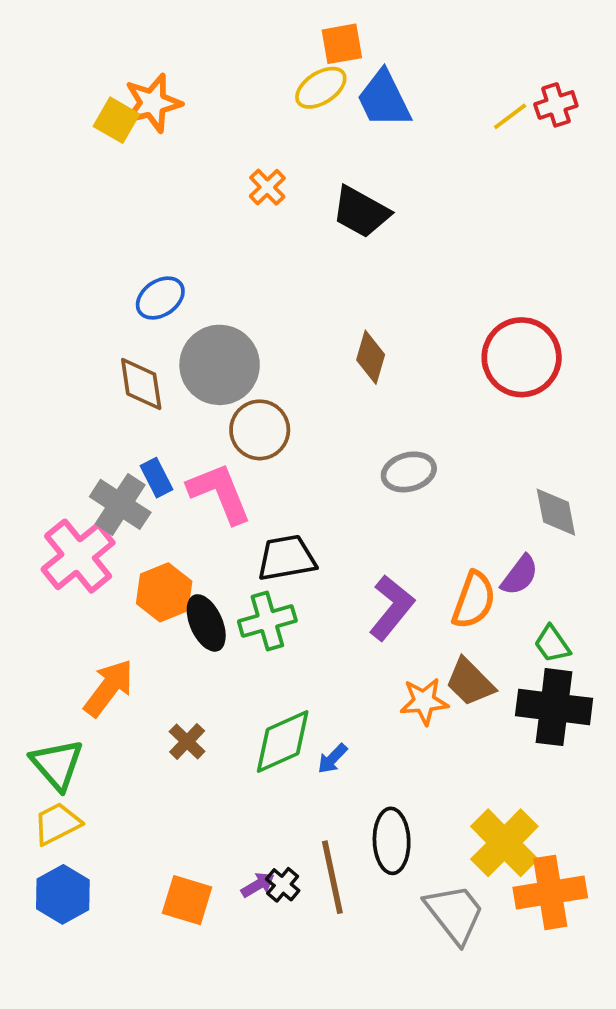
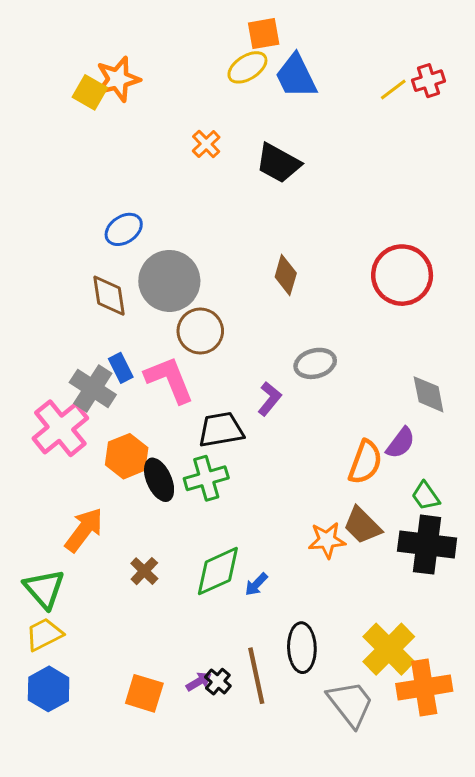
purple L-shape: (392, 608) -> (270, 399), moved, size x0.7

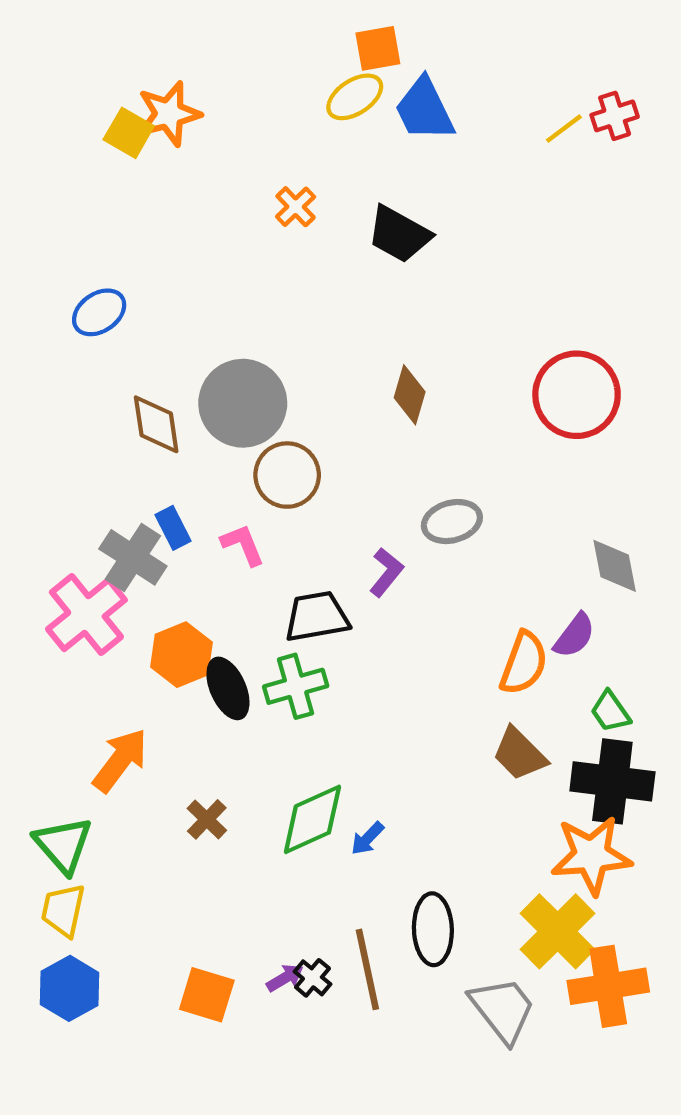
blue ellipse: (124, 229) -> (99, 312), moved
pink L-shape: (169, 380) -> (243, 545), size x0.6
orange star: (327, 540) -> (591, 855), moved, size x1.5
yellow trapezoid: (44, 634) -> (63, 910), turned -51

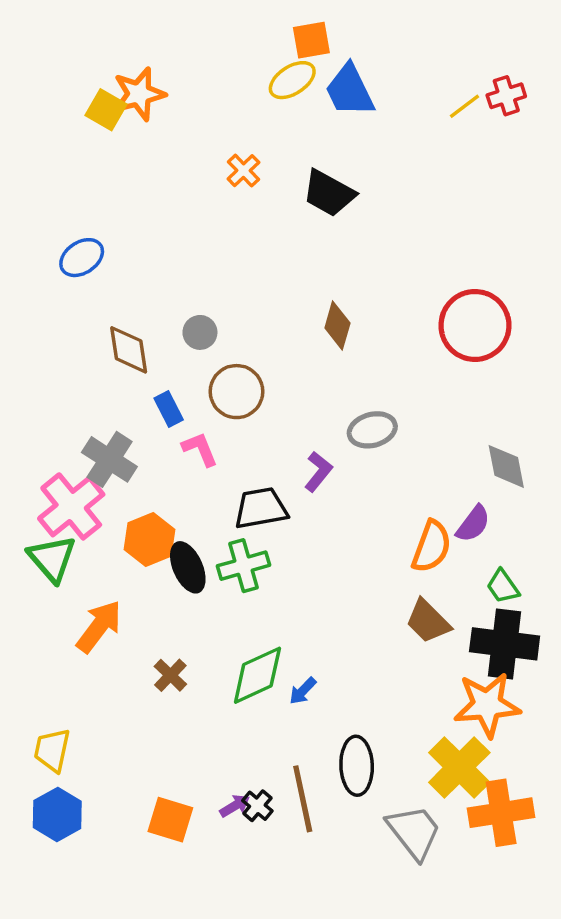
gray circle: (243, 403) -> (200, 332), size x0.5
blue rectangle: (173, 528) -> (169, 409), moved
green triangle: (63, 845) -> (52, 559), moved

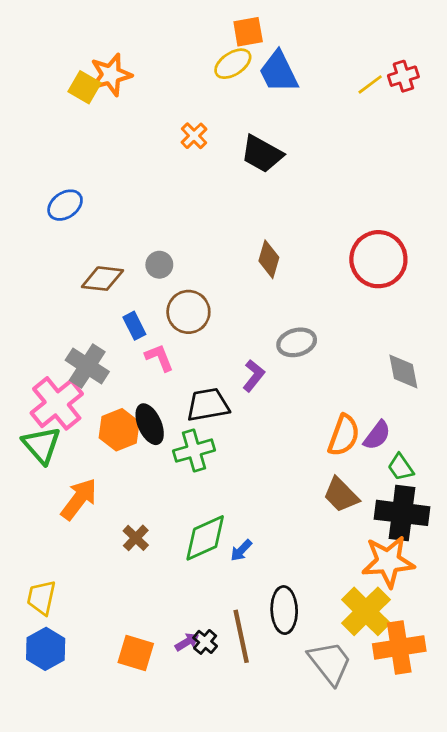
brown diamond: (129, 350) -> (102, 279), turned -75
purple semicircle: (473, 524) -> (377, 435), moved
black ellipse: (188, 567) -> (150, 424), moved

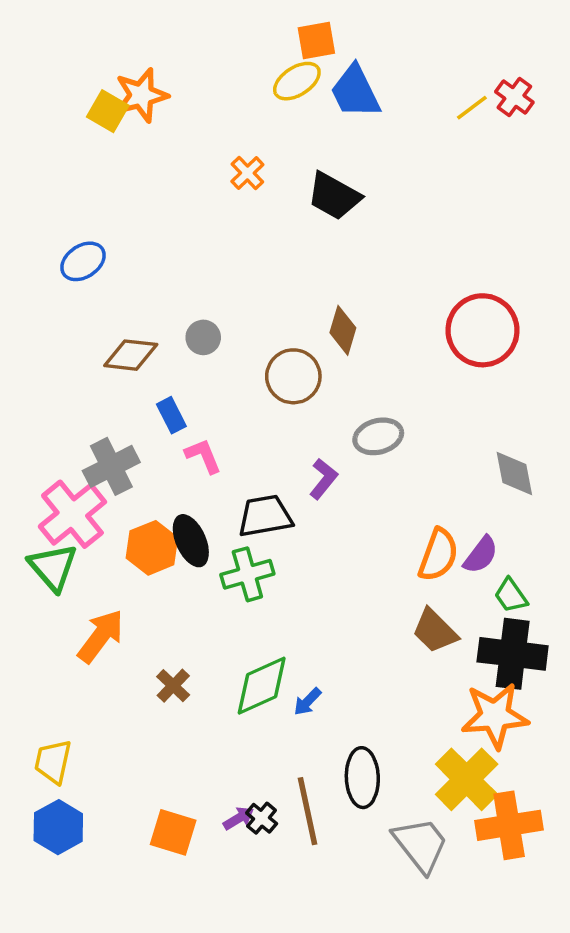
red cross: (403, 76) -> (514, 97), turned -36
brown circle: (188, 312) -> (293, 376), moved
gray cross: (87, 366) -> (111, 466), turned 30

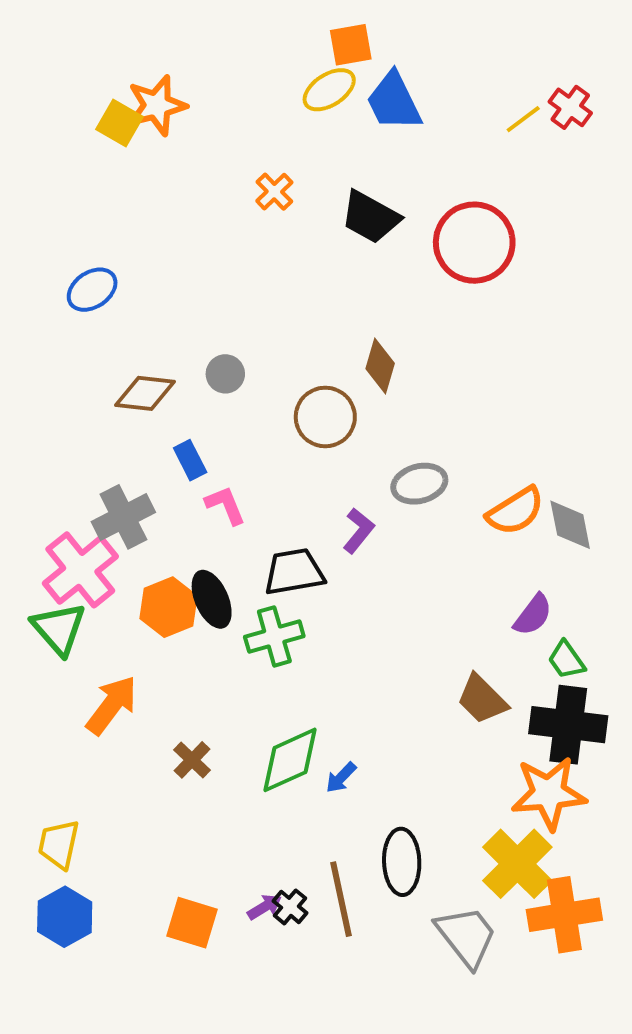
red circle: (483, 330) -> (474, 243), moved
orange semicircle: (438, 555) -> (515, 511), moved, turned 38

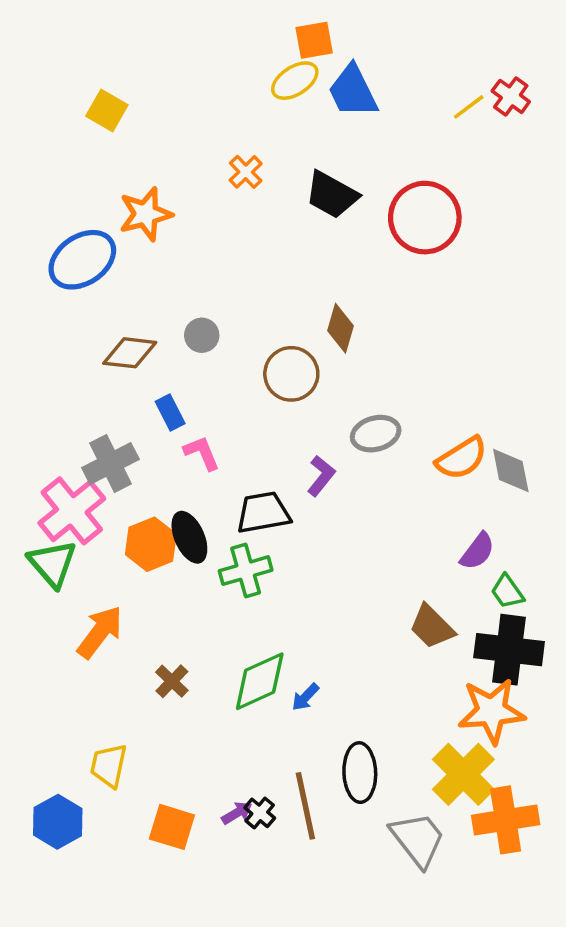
orange star: (157, 105) -> (146, 214), moved
blue ellipse: (92, 290) -> (82, 260), size x1.5
yellow trapezoid: (59, 844) -> (109, 766), moved

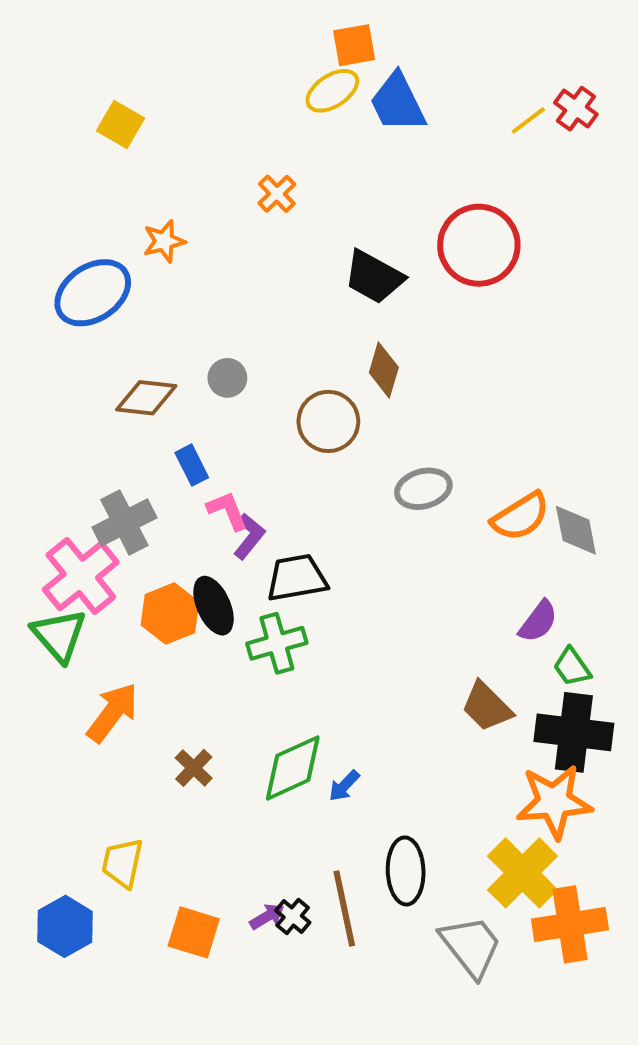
black trapezoid: (332, 195) -> (374, 277), moved
orange star: (146, 214) -> (164, 241), size x0.7
purple L-shape: (321, 476) -> (249, 536), moved

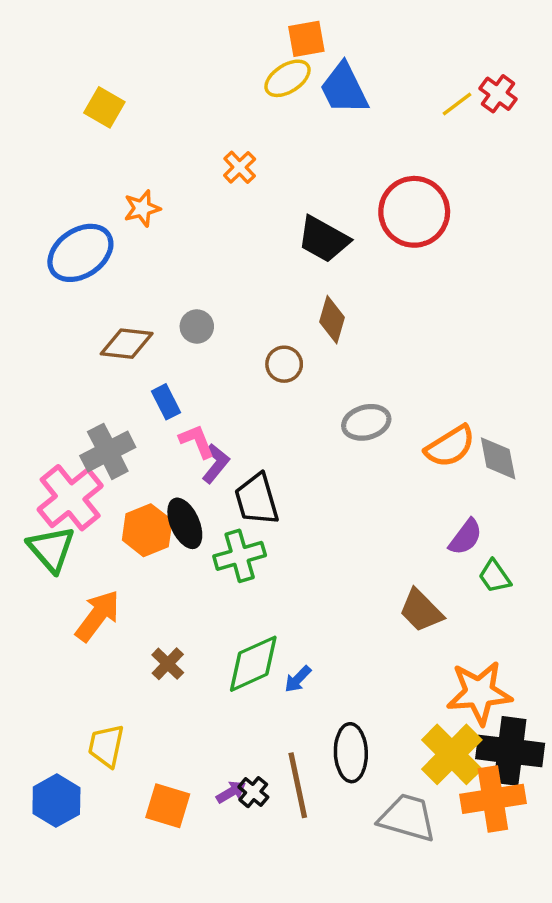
brown circle: (328, 421) -> (284, 364), size x0.7
black trapezoid: (297, 578) -> (257, 499), turned -96
black cross: (574, 732) -> (510, 751), moved
gray trapezoid: (471, 946) -> (407, 818), turned -36

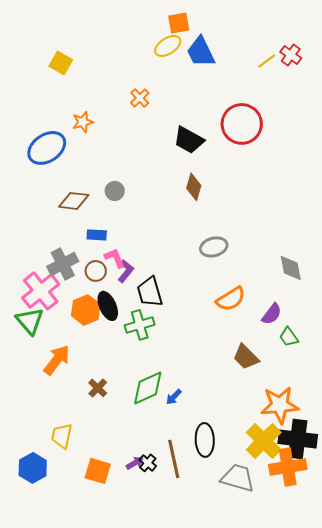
brown circle: (284, 364) -> (96, 271), moved
blue rectangle: (166, 402) -> (97, 235), turned -60
orange semicircle: (450, 446) -> (231, 299), moved

